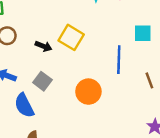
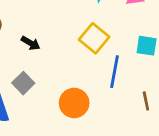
yellow square: (71, 37) -> (94, 38), moved

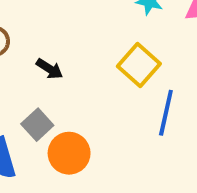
orange circle: (74, 103) -> (69, 153), moved

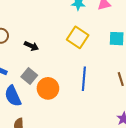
blue line: (166, 113) -> (84, 79), moved

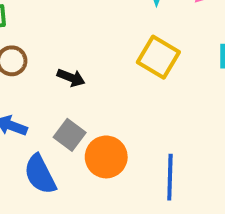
blue line: (84, 79) -> (170, 177), moved

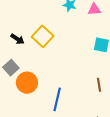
yellow square: (158, 57) -> (43, 36), moved

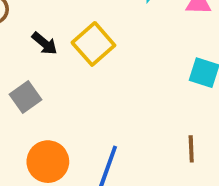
orange circle: (27, 83) -> (48, 162), moved

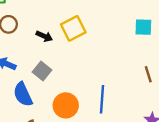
yellow square: (93, 44) -> (73, 28), turned 30

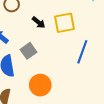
blue line: (102, 99) -> (82, 52), moved

